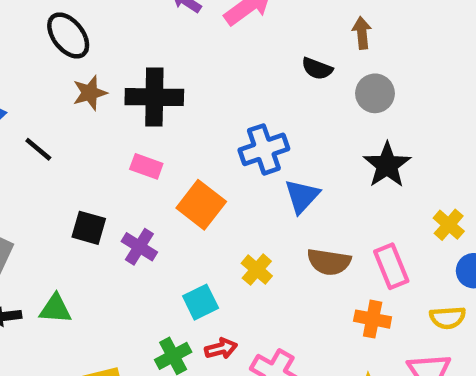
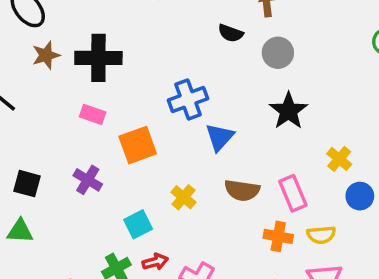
orange square: (201, 205) -> (138, 145), turned 33
black square: (89, 228) -> (27, 184), moved
yellow semicircle: (448, 318) -> (321, 235), moved

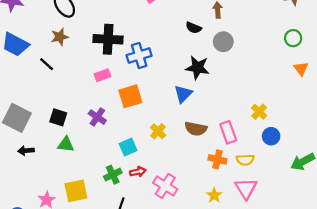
brown star: (46, 55) -> (60, 37), moved
blue cross: (188, 99) -> (139, 56), moved
black star: (288, 111) -> (197, 68), moved, turned -30
pink rectangle: (93, 114) -> (103, 75), turned -42
green triangle: (20, 231) -> (66, 144), moved

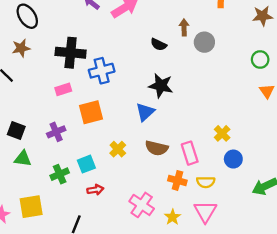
gray circle: (223, 42) -> (204, 42), moved
purple cross: (97, 117) -> (56, 132), turned 30
green cross: (113, 175) -> (60, 174), moved
pink cross: (165, 186) -> (142, 205), moved

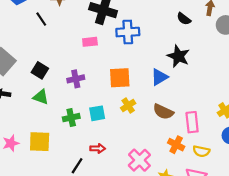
orange square: (91, 112) -> (120, 78), moved
red arrow: (95, 190) -> (98, 148), moved

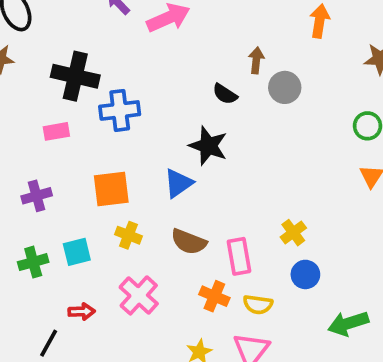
black semicircle: (184, 19) -> (225, 94), moved
yellow cross: (128, 106) -> (128, 235), turned -32
pink cross: (139, 160) -> (139, 295), moved

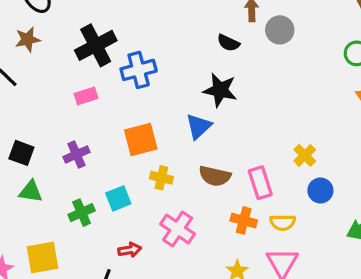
black cross: (75, 76) -> (96, 45), turned -33

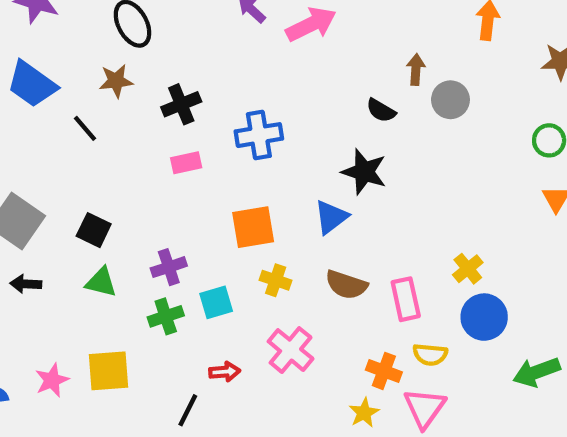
black cross: (96, 45) -> (181, 104), moved, size x0.7
purple cross: (76, 154) -> (169, 267), moved
blue circle: (320, 191) -> (484, 317), size x1.4
orange cross: (244, 220) -> (384, 371), moved

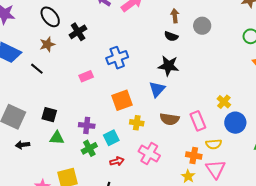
brown arrow: (416, 70) -> (175, 16), moved
black cross: (181, 104) -> (78, 32), moved
purple cross: (169, 267) -> (87, 125), turned 35
red arrow: (225, 372) -> (117, 161), moved

